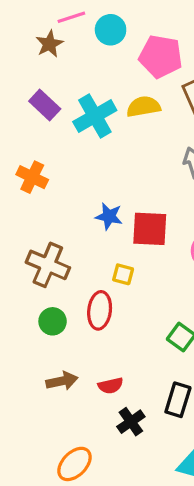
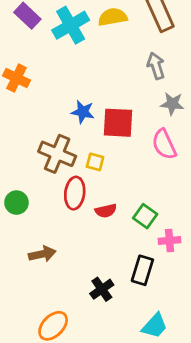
brown cross: (48, 265) -> (57, 154), moved
green circle: (53, 321) -> (16, 203), moved
red semicircle: (111, 386) -> (106, 211), moved

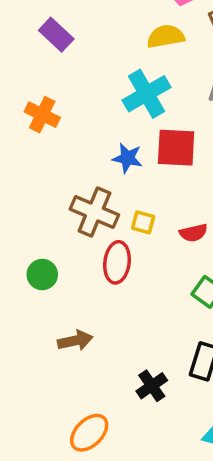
cyan cross: (71, 25) -> (147, 94), moved
red square: (118, 123) -> (176, 148), moved
red semicircle: (106, 211) -> (193, 233), moved

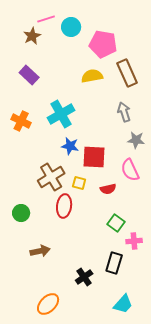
cyan cross: (147, 94) -> (61, 114), moved
red square: (176, 148) -> (94, 157), moved
brown cross: (94, 212) -> (51, 177), turned 36

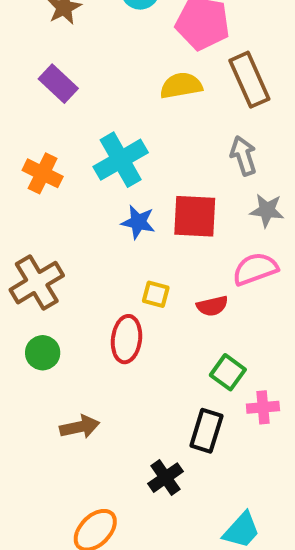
red square: (94, 157) -> (195, 216), moved
pink semicircle: (130, 170) -> (255, 269), turned 95
brown cross: (51, 177) -> (37, 283), moved
black rectangle: (114, 263) -> (206, 431), moved

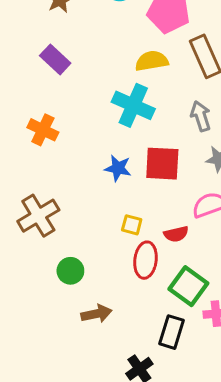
cyan cross: (121, 160) -> (133, 105), moved, turned -36
red ellipse: (126, 339) -> (145, 260), moved
green circle: (43, 353) -> (70, 271), moved
green square: (228, 372) -> (188, 286), size x1.4
brown arrow: (80, 427) -> (96, 314), moved

